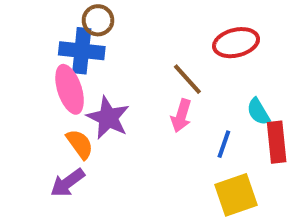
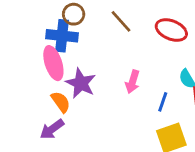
red ellipse: (236, 43) -> (171, 30), turned 36
brown line: (187, 79) -> (121, 21), moved

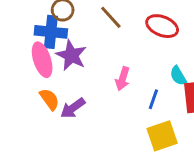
purple star: (81, 83) -> (71, 55), moved
purple arrow: (52, 129) -> (73, 108), moved

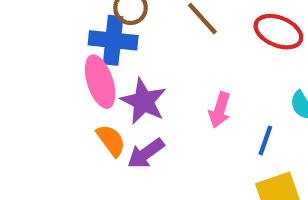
purple star: (71, 55) -> (144, 101), moved

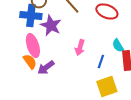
pink ellipse: (100, 82) -> (33, 46), moved
purple star: (144, 101) -> (51, 26), moved

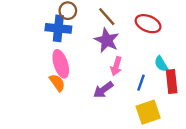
purple star: (51, 26) -> (107, 40), moved
purple arrow: (46, 68) -> (103, 90), moved

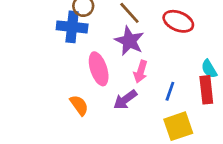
pink ellipse: (61, 64) -> (99, 69), moved
cyan semicircle: (161, 64) -> (209, 69), moved
orange semicircle: (57, 83) -> (79, 105), moved

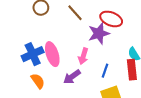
blue cross: (72, 27) -> (33, 54), moved, turned -30
purple star: (129, 41) -> (99, 33), moved, turned 30

